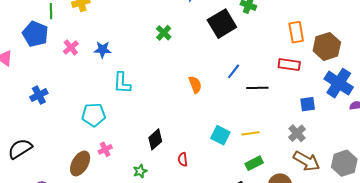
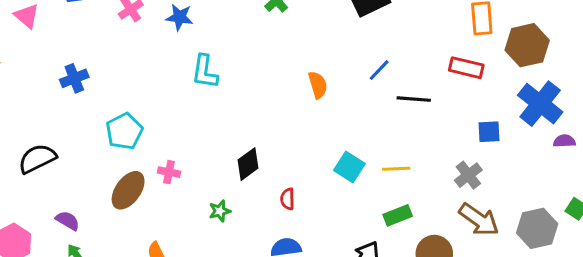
cyan pentagon: (94, 115) -> (124, 131), moved, turned -30
pink cross: (105, 149) -> (169, 172), turned 32

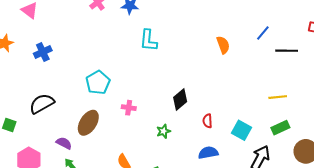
blue cross: (74, 78) -> (43, 52), moved
cyan square: (349, 167) -> (242, 130), moved
brown ellipse: (128, 190) -> (88, 123), moved

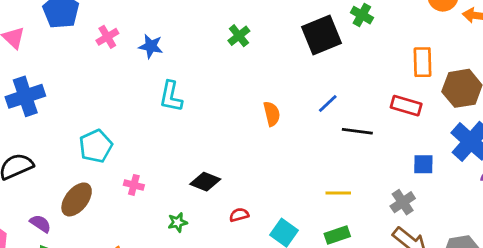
blue cross: (43, 52) -> (25, 96), size x1.5
black diamond: (180, 99) -> (205, 182), turned 55
red semicircle: (207, 121) -> (239, 215), turned 72

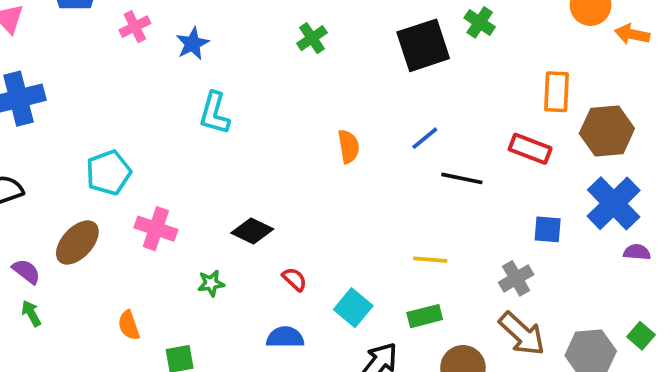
blue star: (151, 46) -> (192, 44), turned 30
pink cross: (134, 185) -> (156, 229), size x1.5
red semicircle: (239, 215) -> (295, 279), turned 54

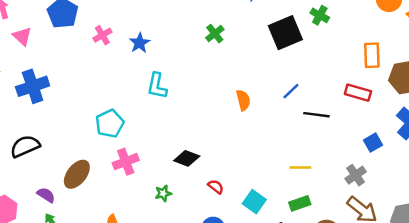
cyan pentagon: (108, 173) -> (110, 124), moved
pink cross: (156, 229) -> (126, 162), turned -35
blue square: (548, 229) -> (373, 143), turned -30

